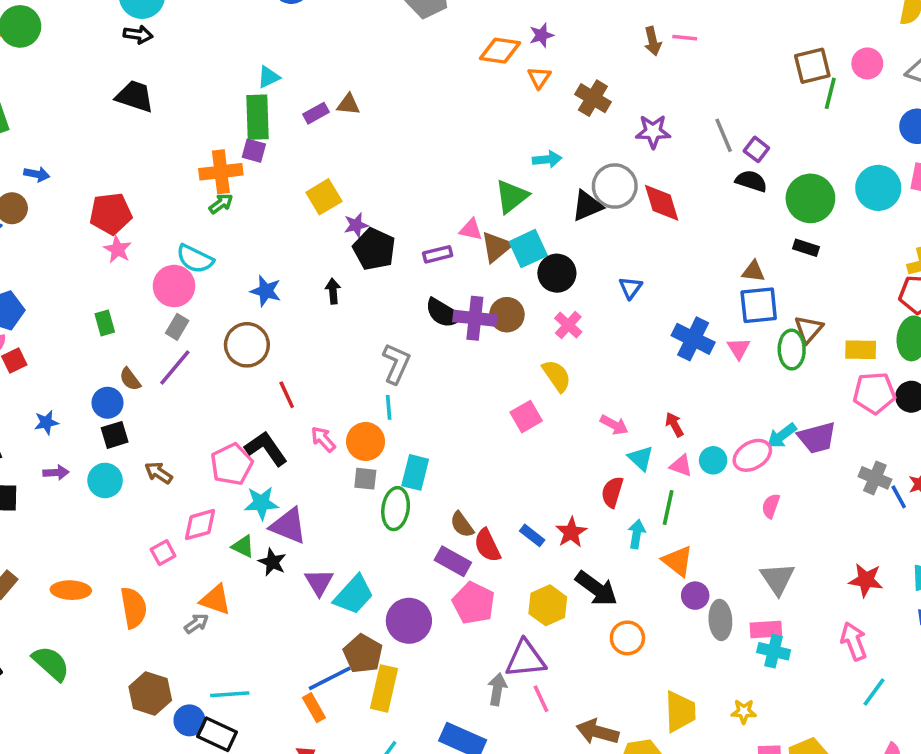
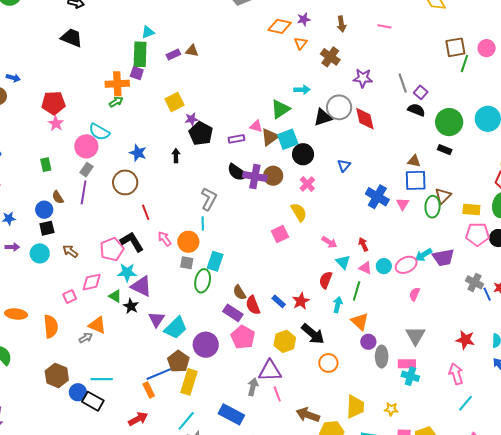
brown arrow: (653, 41) -> (341, 24), moved
purple line: (175, 367) -> (84, 192), turned -35

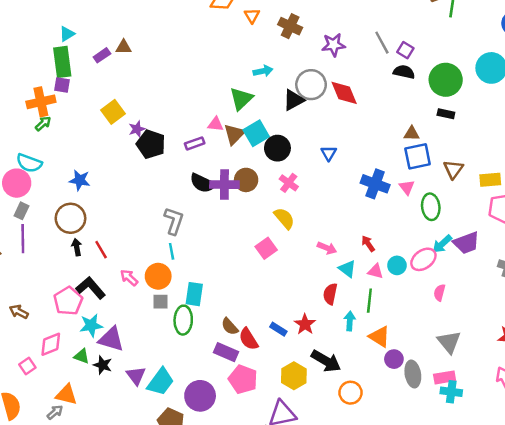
black arrow: (176, 156) -> (77, 247), moved
green ellipse: (433, 207) -> (431, 207), moved

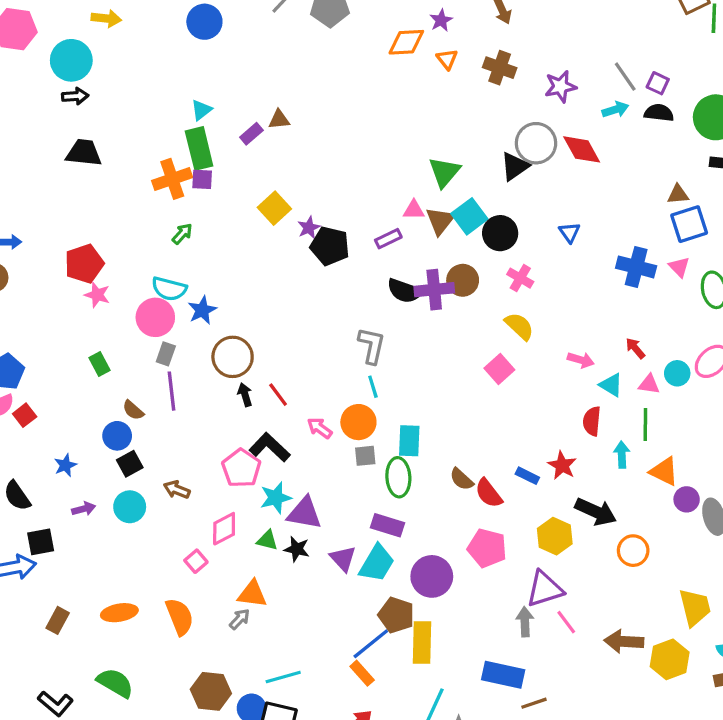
cyan arrow: (263, 71) -> (615, 110), moved
orange cross: (41, 102) -> (172, 179), moved
blue star: (80, 180) -> (202, 310), moved, turned -30
purple rectangle: (226, 352) -> (388, 525), moved

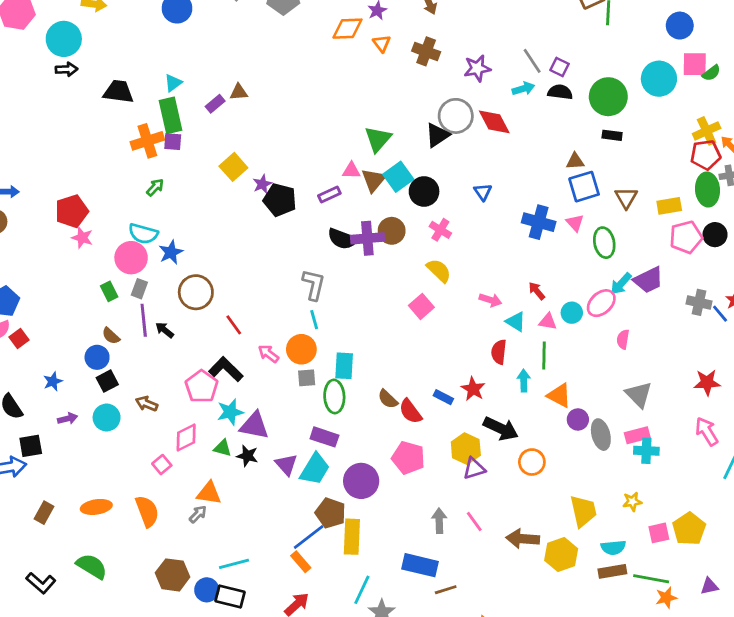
black trapezoid: (84, 153) -> (118, 92), moved
green rectangle: (100, 364) -> (109, 291), moved
black arrow: (245, 395) -> (165, 330), moved, turned -36
purple triangle: (545, 589) -> (474, 468), moved, size x0.7

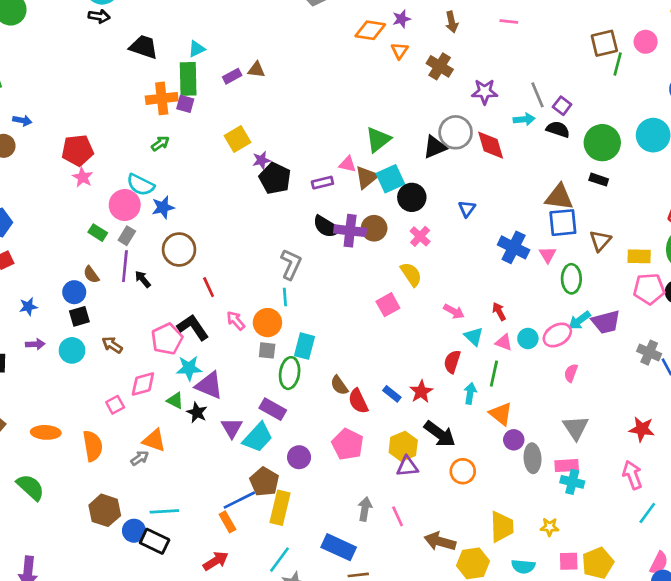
brown triangle: (575, 161) -> (559, 197), size x1.6
green rectangle: (109, 291) -> (98, 233), turned -42
purple circle: (361, 481) -> (299, 457), size x0.7

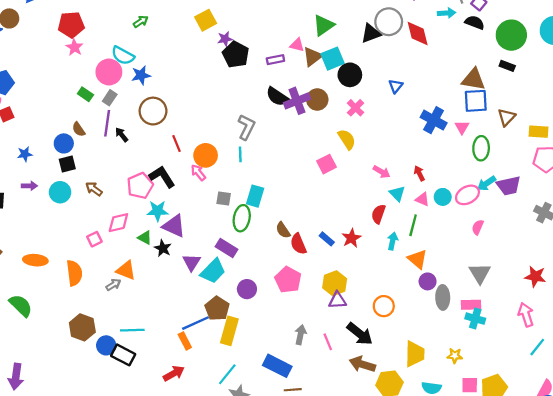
purple cross: (350, 231) -> (297, 101), turned -30
orange circle: (267, 323) -> (206, 155), moved
black arrow: (440, 434) -> (360, 334), moved

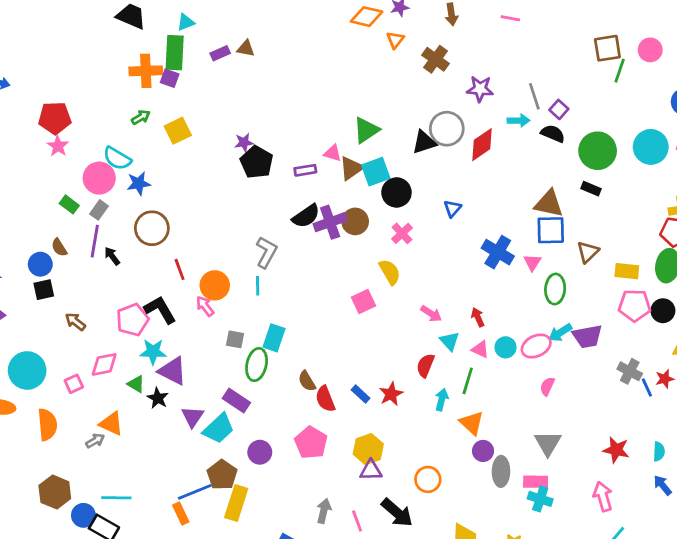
yellow square: (206, 20) -> (178, 131), moved
red diamond: (418, 34) -> (482, 145), turned 68
black semicircle: (277, 97) -> (306, 216), turned -70
cyan circle: (60, 192) -> (27, 370), moved, size x1.4

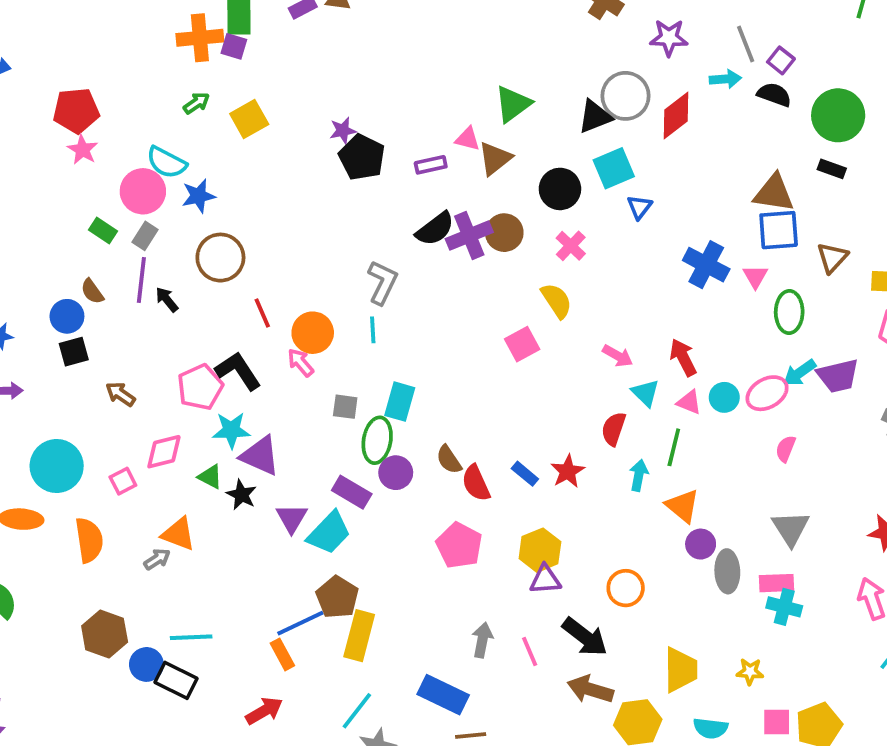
cyan square: (376, 172) -> (614, 168), moved
red arrow: (478, 317) -> (683, 357), size x1.4
purple circle: (260, 452) -> (396, 473), moved

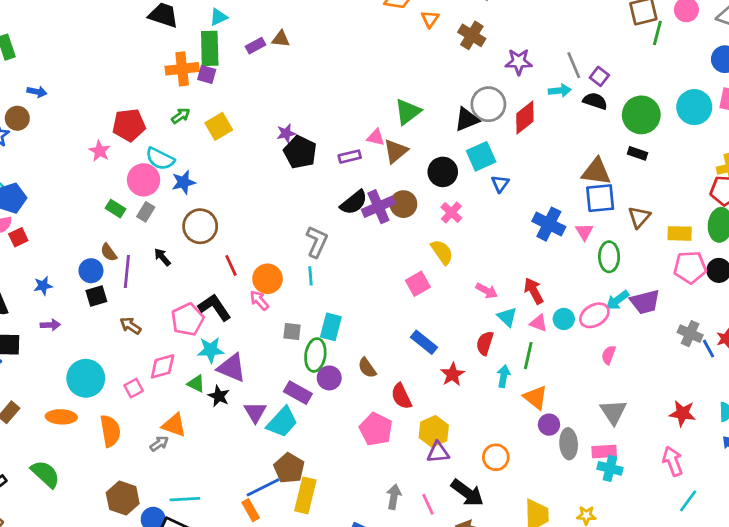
red pentagon: (76, 111) -> (129, 125), moved
purple line: (141, 280) -> (127, 272), moved
blue rectangle: (525, 474) -> (424, 342), moved, size x1.4
red semicircle: (476, 483) -> (401, 396), moved

